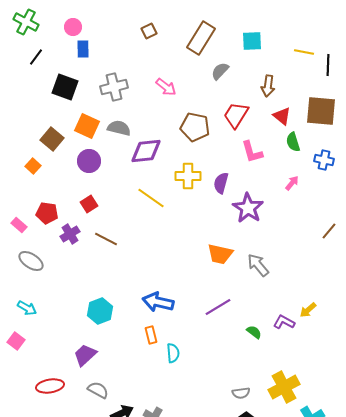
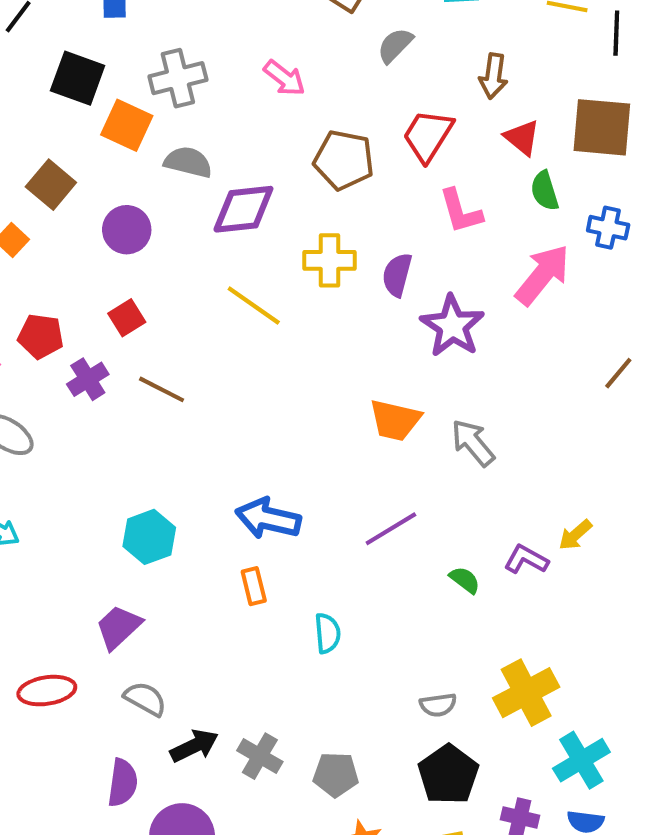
orange square: (87, 126) -> (127, 125), moved
pink arrow: (292, 183) -> (543, 275), size x2.0
cyan semicircle: (173, 353) -> (327, 633), moved

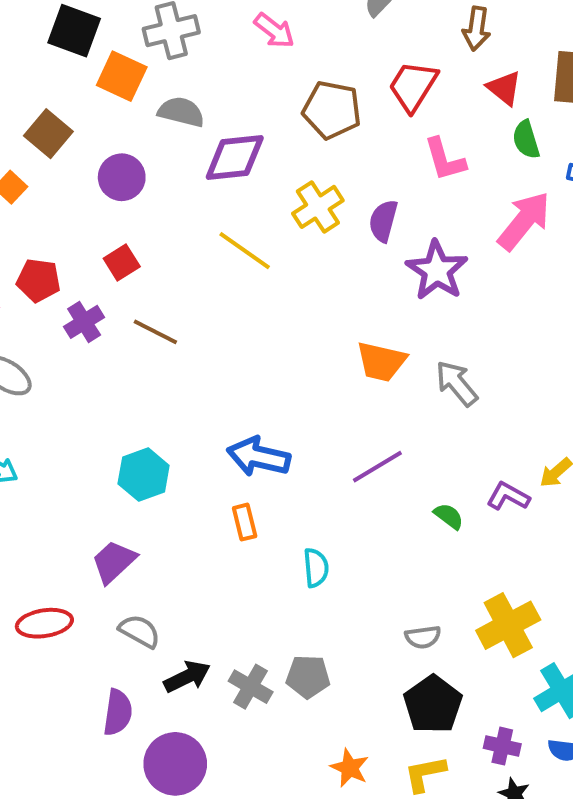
yellow cross: (330, 260) -> (318, 207), turned -33
gray pentagon: (336, 775) -> (308, 677), moved

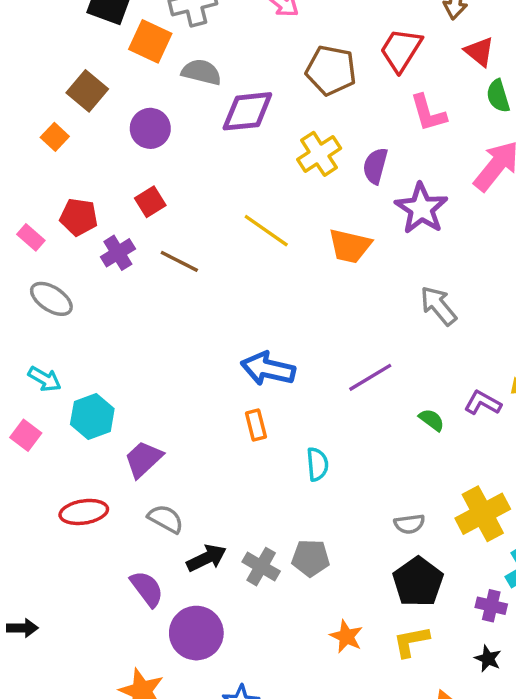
yellow line: (245, 251) -> (266, 231), moved
orange trapezoid: (381, 362) -> (350, 246), moved
cyan hexagon: (144, 475) -> (92, 417), moved
purple semicircle: (118, 712) -> (147, 589), turned -45
purple cross: (502, 746) -> (491, 606), moved

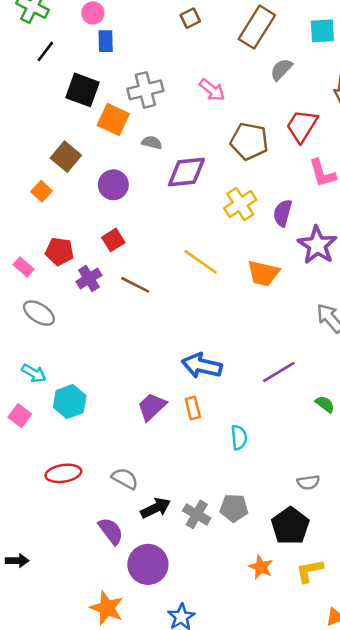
gray semicircle: (201, 72) -> (152, 143), size x0.7
purple trapezoid: (143, 459) -> (152, 407), moved
black pentagon: (418, 582) -> (290, 526), moved

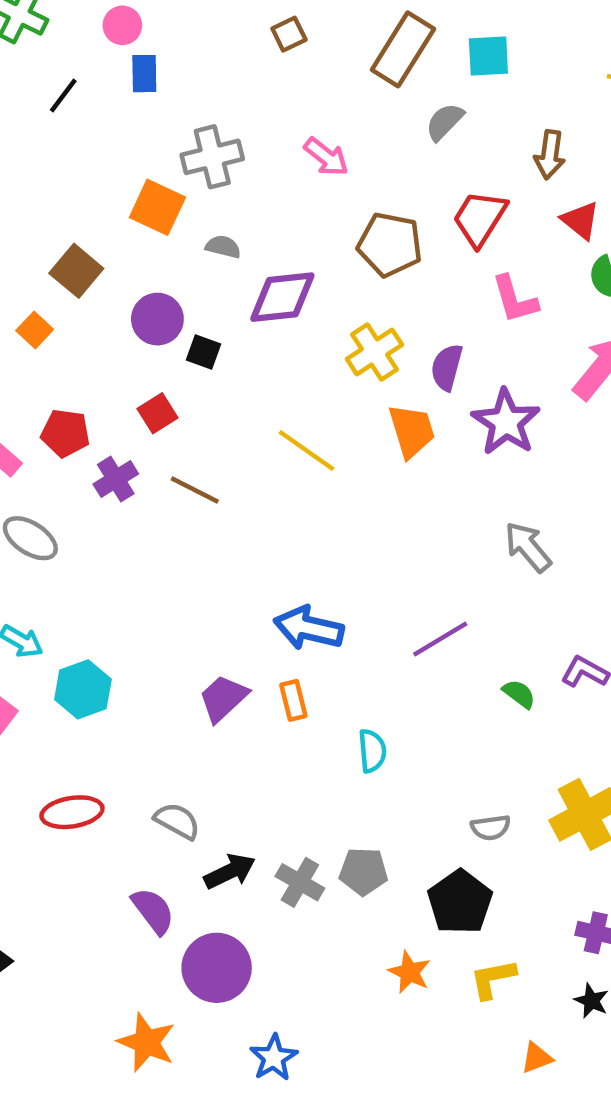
cyan square: (322, 31) -> (488, 56), moved
black line: (45, 51) -> (63, 95), moved
black square: (83, 90) -> (203, 352), moved, size x0.6
orange trapezoid: (263, 273) -> (412, 431), moved, turned -120

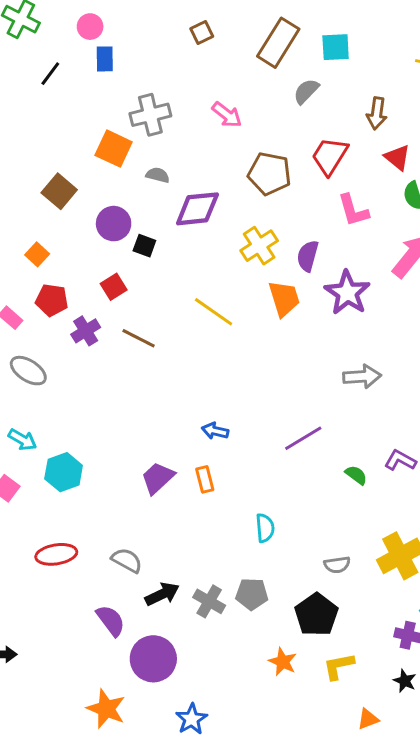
orange square: (35, 330) -> (37, 254), moved
gray arrow: (528, 547) -> (362, 376), turned 126
blue arrow: (309, 628) -> (215, 431), size x0.6
cyan semicircle: (372, 751) -> (265, 528), moved

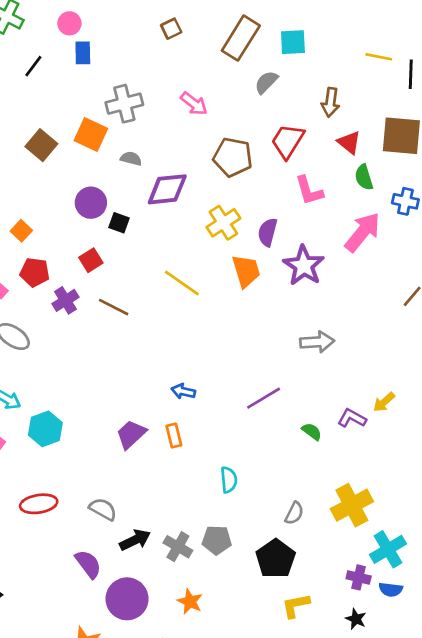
brown square: (59, 191) -> (41, 145), moved
gray semicircle: (337, 565) -> (294, 513), turned -55
orange star: (283, 662) -> (190, 602), moved

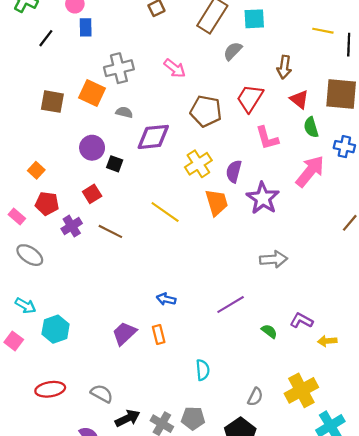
brown square: (41, 145) -> (52, 102), turned -30
yellow arrow: (384, 402) -> (327, 341), moved, turned 36

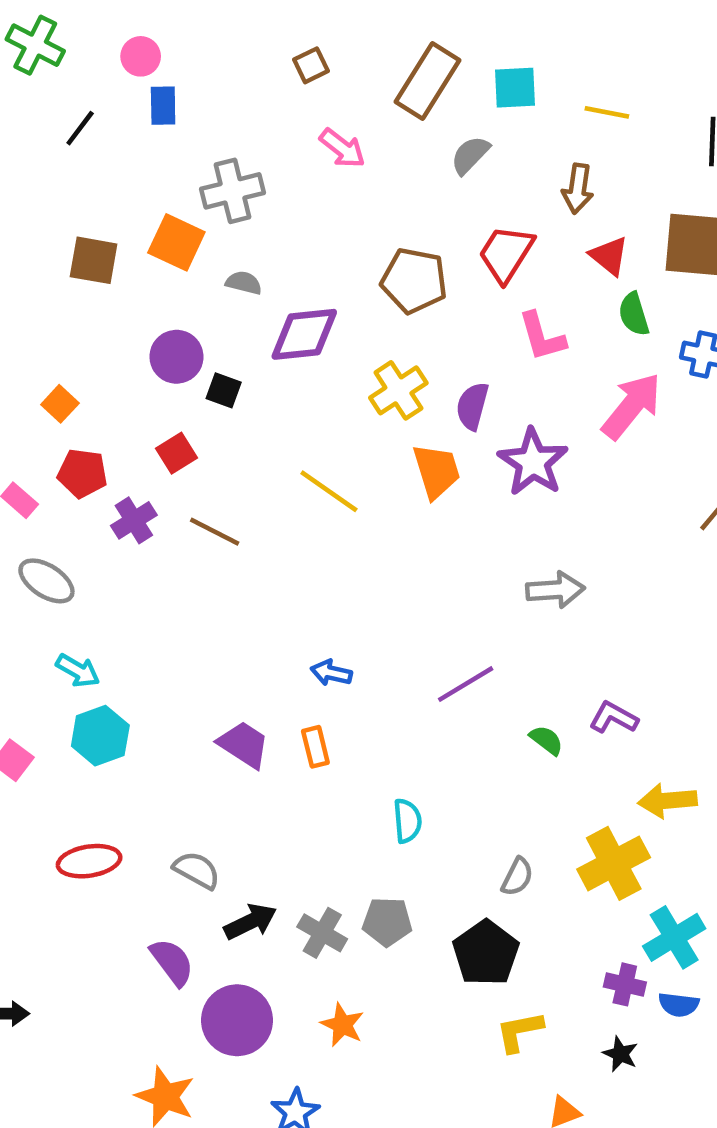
yellow line: (323, 31) -> (607, 112), moved
pink arrow: (175, 68) -> (342, 148), moved
cyan arrow: (25, 306) -> (78, 671), moved
purple trapezoid: (124, 333) -> (244, 745), turned 76
yellow arrow: (327, 341) -> (667, 801), moved, size x1.4

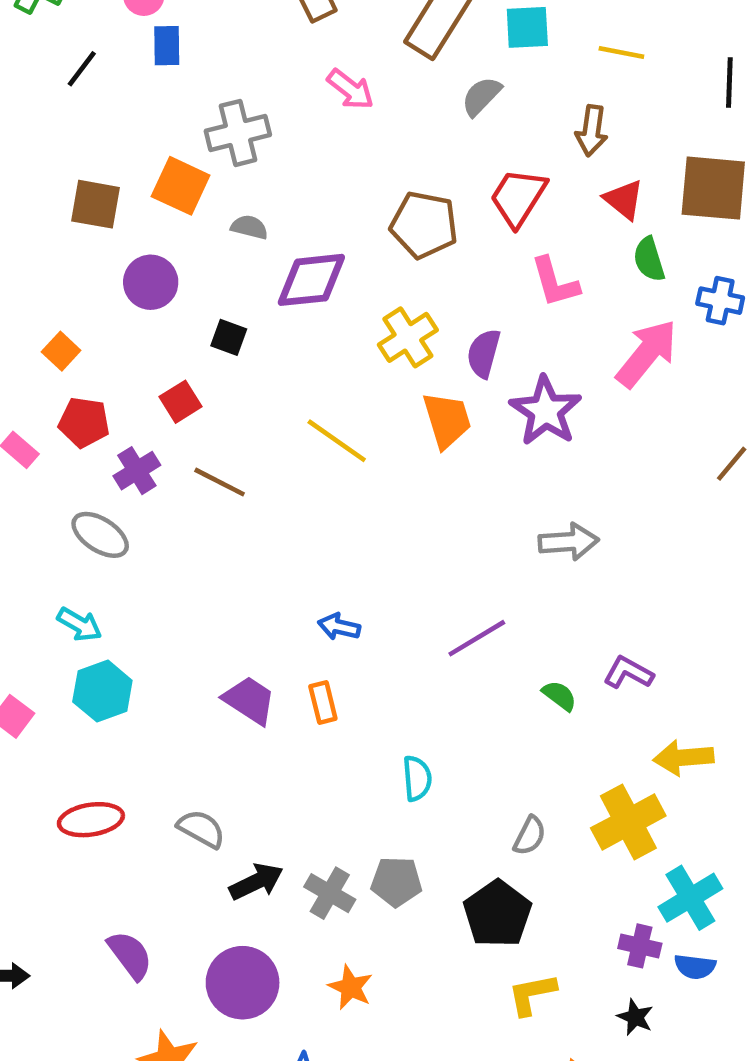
purple circle: (176, 357) -> (151, 282), moved
gray ellipse: (46, 581) -> (100, 535), moved
purple semicircle: (172, 962) -> (130, 955), moved

